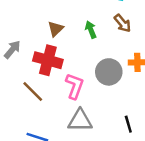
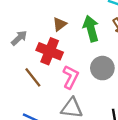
green arrow: (91, 30) -> (91, 29), size x1.6

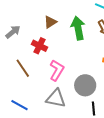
red cross: (50, 51) -> (39, 46), size x0.7
gray circle: (102, 68) -> (85, 85), moved

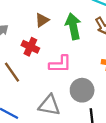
pink L-shape: (57, 70) -> (60, 64), moved, turned 60

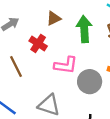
gray circle: (82, 90) -> (90, 82), moved

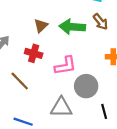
green arrow: (84, 29) -> (72, 27), turned -65
gray circle: (90, 82) -> (86, 86), moved

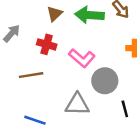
pink L-shape: (65, 66) -> (82, 58), turned 50
brown line: (20, 81) -> (31, 75), turned -55

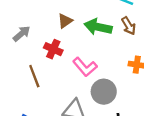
brown line: (31, 75) -> (34, 76), turned 70

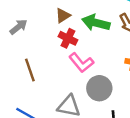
red cross: (53, 49) -> (68, 38), moved

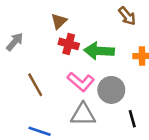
green arrow: (96, 23) -> (99, 51), moved
pink L-shape: (81, 63) -> (81, 82), moved

